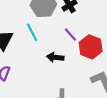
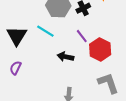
cyan line: (32, 32) -> (45, 31), turned -36

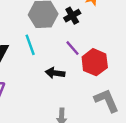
cyan line: (45, 31) -> (30, 45), turned 42

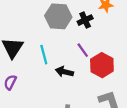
cyan line: (30, 45) -> (44, 55), moved

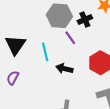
purple line: (83, 50) -> (70, 38), moved

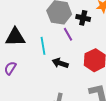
black cross: (85, 20) -> (83, 18), turned 32
black triangle: (15, 45) -> (15, 37), turned 50

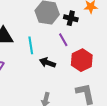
purple line: (68, 34) -> (63, 40), moved

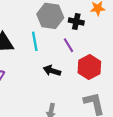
cyan line: (31, 45) -> (35, 41), moved

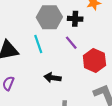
black arrow: (52, 71) -> (53, 78), moved

